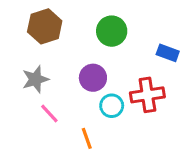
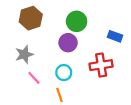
purple circle: (93, 78) -> (68, 43), moved
cyan circle: (112, 106) -> (64, 73), moved

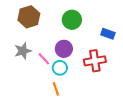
purple circle: (68, 43) -> (64, 49), moved
pink line: (34, 78) -> (44, 59), moved

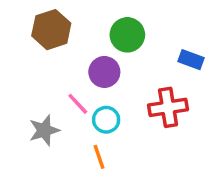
purple circle: (64, 49) -> (104, 72), moved
gray star: (23, 51) -> (44, 130), moved

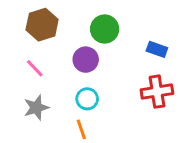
pink line: (78, 104) -> (35, 68), moved
red cross: (168, 107) -> (157, 92), moved

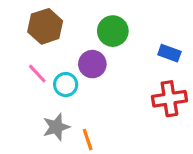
cyan circle: (87, 99) -> (66, 85), moved
gray star: (36, 108) -> (56, 127), moved

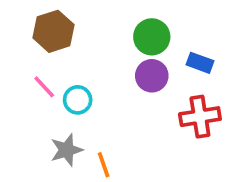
green circle: (113, 31) -> (152, 37), moved
purple circle: (92, 64) -> (152, 76), moved

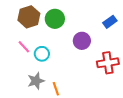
green circle: (152, 37) -> (55, 19), moved
blue rectangle: (200, 63) -> (110, 22), moved, turned -56

